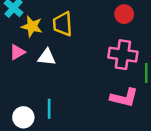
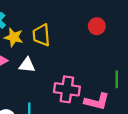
pink cross: (123, 55) -> (67, 89), moved

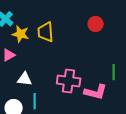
white triangle: (27, 65) -> (25, 79), moved

